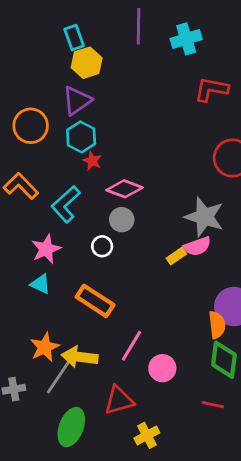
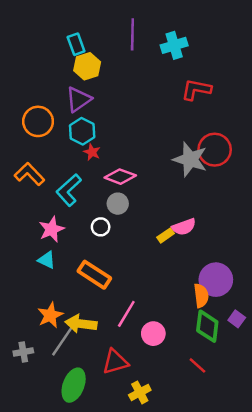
gray star: (204, 217) -> (190, 159), moved
red line: (213, 405) -> (197, 365), turned 30

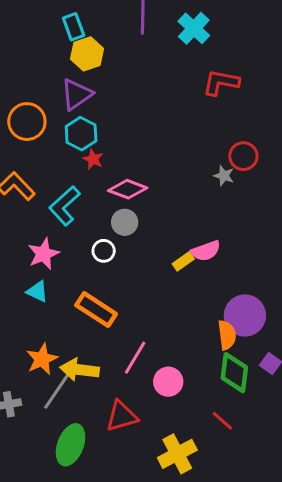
cyan cross: (174, 45) -> (194, 28), turned -30
red circle: (215, 150) -> (243, 156), size x0.7
gray star: (190, 159) -> (224, 176), moved, size x0.5
yellow cross: (140, 392) -> (177, 454), moved, size x1.4

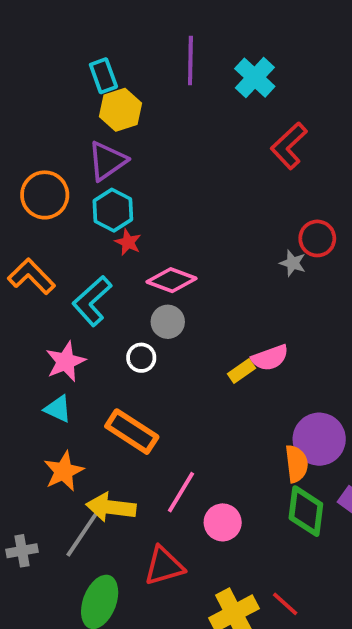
red L-shape: (221, 82) -> (289, 146), turned -54
orange star: (42, 359) -> (64, 471), moved
red line: (222, 421) -> (285, 604), moved

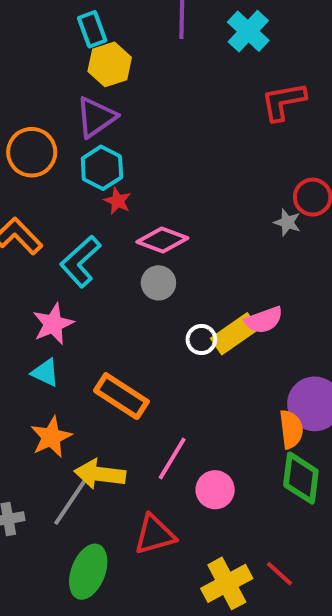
red L-shape: (289, 146) -> (283, 101), turned 33
white circle: (141, 358) -> (201, 339), moved
yellow rectangle: (242, 371) -> (235, 334), size x1.6

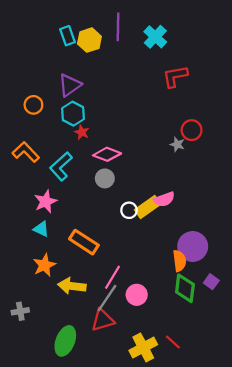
yellow hexagon: (110, 64) -> (89, 40), moved
orange circle: (32, 152) -> (33, 105), size x0.7
gray line: (71, 501) -> (107, 298), moved

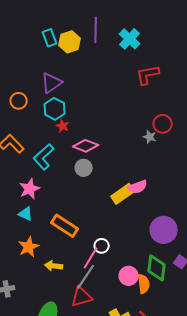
white circle: (129, 210) -> (102, 246), moved
orange semicircle: (179, 261) -> (144, 284), moved
yellow arrow: (72, 286) -> (54, 266), size x0.7
pink circle: (137, 295) -> (129, 276), moved

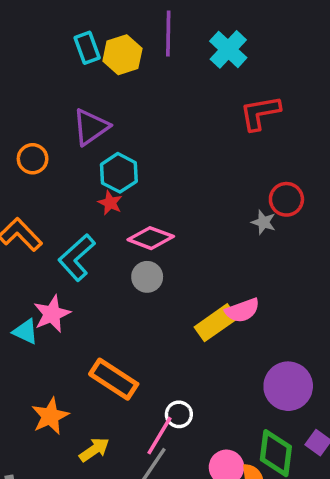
cyan hexagon: (55, 109) -> (119, 173), moved
cyan triangle: (26, 214) -> (25, 332), moved
yellow arrow: (54, 266) -> (94, 450), turned 138

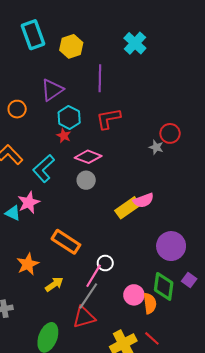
purple line: (168, 34) -> (100, 78), moved
cyan rectangle: (87, 48) -> (33, 35), moved, size x1.5
red L-shape: (260, 113) -> (108, 119), moved

